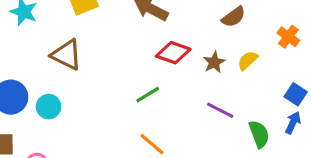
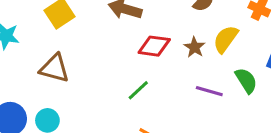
yellow semicircle: (248, 60) -> (226, 39), size x1.4
green semicircle: (259, 134) -> (246, 80), moved

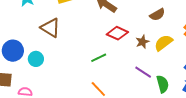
green semicircle: (246, 80) -> (163, 84), moved

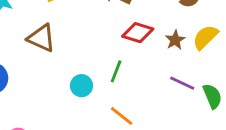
green line: (99, 58) -> (116, 71), turned -35
cyan circle: (36, 59) -> (81, 86), moved

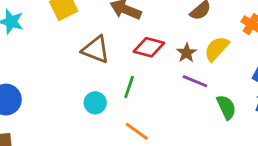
brown triangle: (41, 38) -> (96, 50), moved
purple line: (182, 83) -> (195, 81), moved

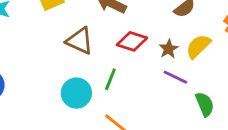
cyan circle: (95, 103) -> (76, 93), size x1.4

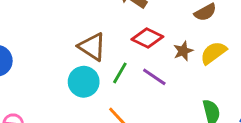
brown triangle: (80, 41) -> (92, 47), moved
purple line: (175, 77) -> (154, 77), moved

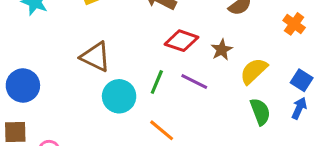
brown triangle: (92, 47) -> (95, 57), moved
yellow semicircle: (213, 53) -> (254, 71), moved

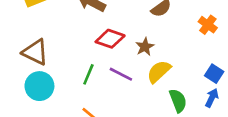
yellow semicircle: (254, 71) -> (159, 72), moved
cyan circle: (119, 96) -> (39, 86), moved

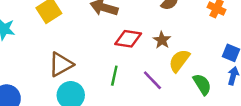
brown triangle: (35, 52) -> (61, 64), turned -44
purple line: (121, 74) -> (152, 80), moved, turned 30

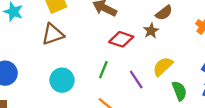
brown star: (162, 40) -> (151, 31), moved
brown triangle: (61, 64) -> (53, 34), moved

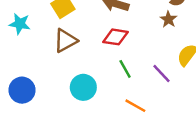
red diamond: (121, 39) -> (115, 37), moved
green line: (103, 70) -> (125, 69), turned -42

